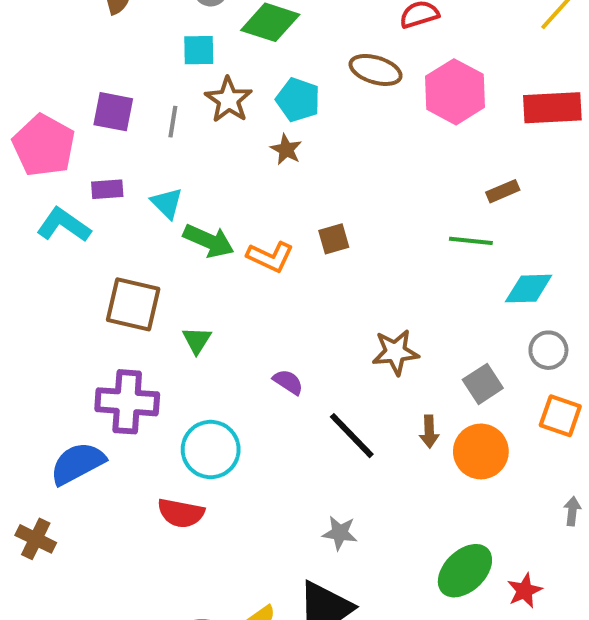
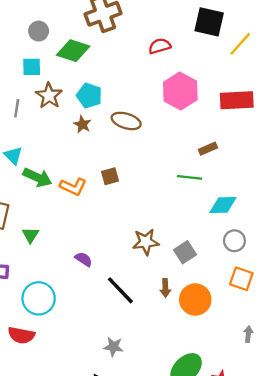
brown ellipse: (376, 70) -> (126, 121), moved
gray square: (483, 384) -> (185, 252), moved

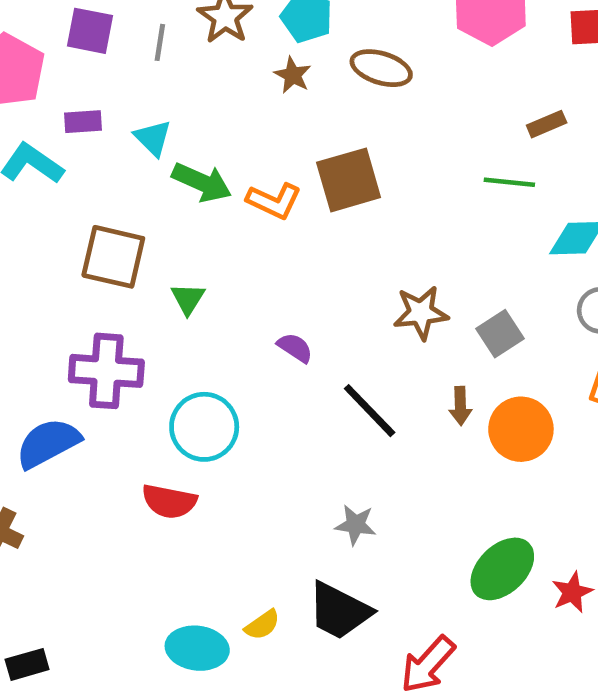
brown square: (110, 176) -> (349, 180), size x1.8

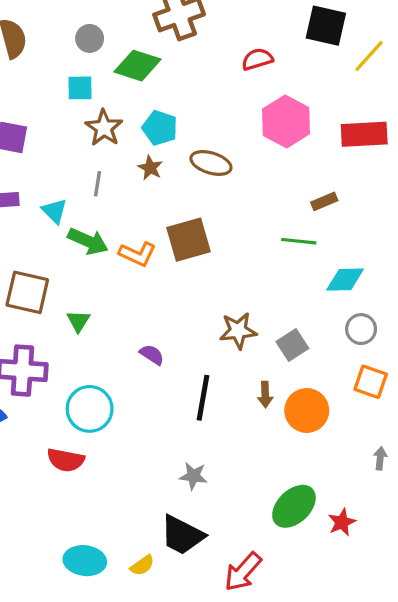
gray line: (160, 42) -> (98, 184), moved
black line: (370, 411) -> (203, 398), turned 54
yellow semicircle: (262, 625) -> (142, 565), moved

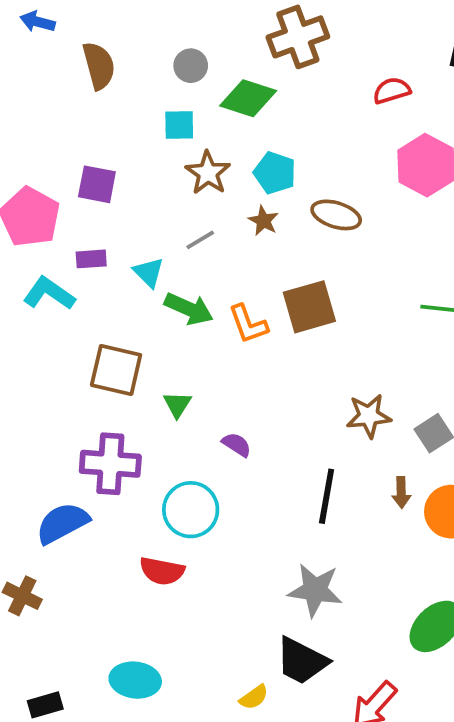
gray line: (98, 184) -> (200, 240), turned 50
orange L-shape: (137, 254) -> (248, 324), turned 45
purple semicircle: (152, 355) -> (237, 445), moved
gray star: (193, 476) -> (315, 590), size x1.6
cyan ellipse: (85, 561) -> (135, 680), moved

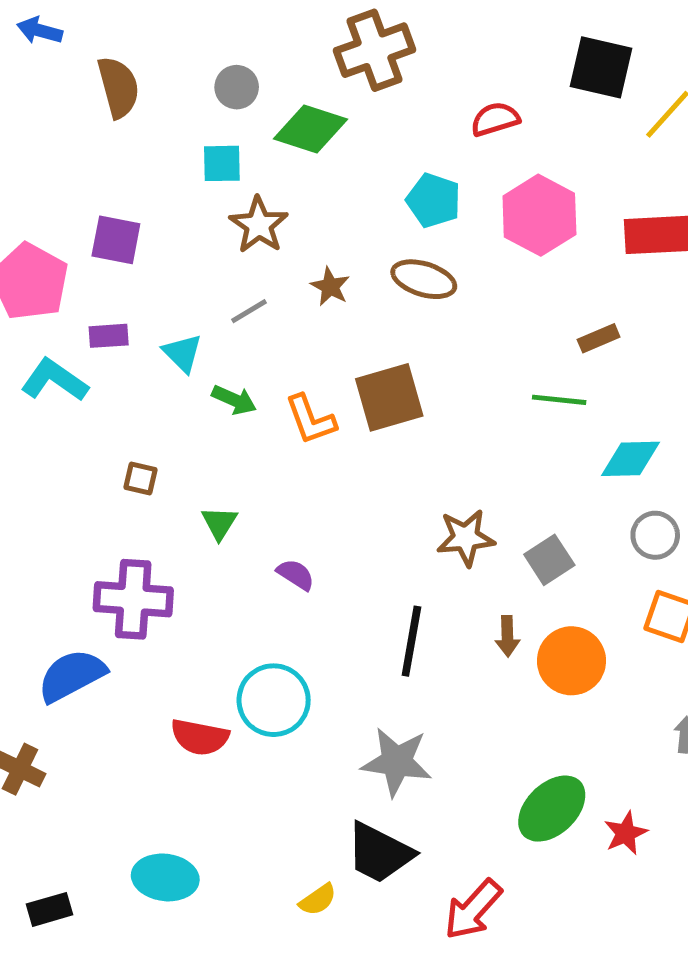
cyan pentagon: (275, 173) -> (434, 200), moved
green arrow: (189, 309) -> (234, 400), size x0.7
brown square: (116, 370) -> (141, 479), size x0.5
cyan circle: (191, 510) -> (274, 700), moved

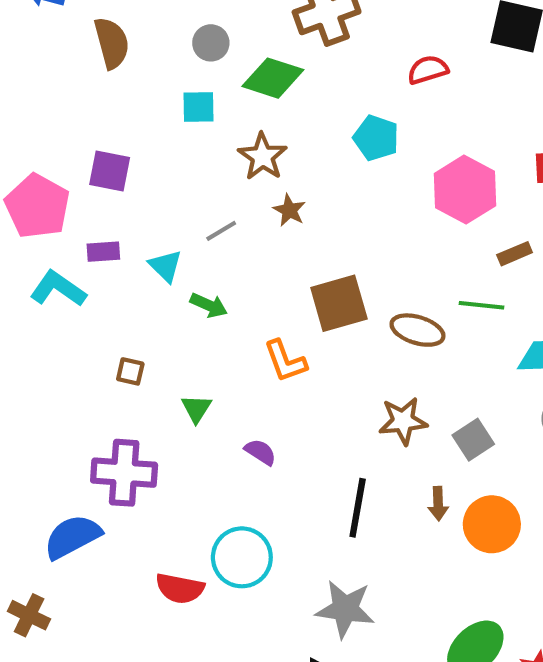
pink hexagon: (539, 215) -> (465, 190), moved
brown star: (259, 225) -> (263, 157), moved
brown ellipse: (424, 279) -> (417, 330), moved
orange L-shape: (310, 420) -> (285, 361), moved

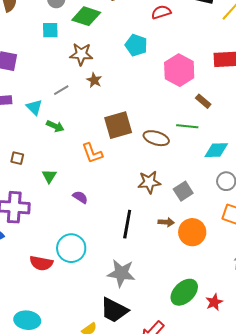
brown star: (263, 157) -> (81, 54), turned -30
brown rectangle: (515, 254) -> (203, 101), turned 63
brown arrow: (438, 504) -> (166, 222), turned -84

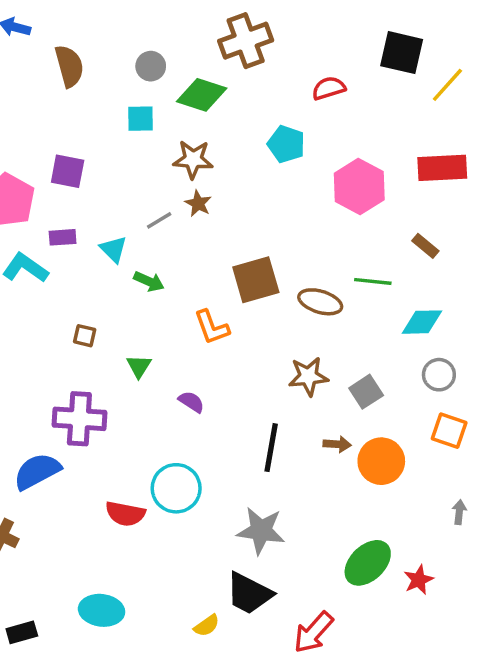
brown star: (94, 80) -> (198, 203), moved
brown rectangle: (203, 101) -> (425, 246), moved

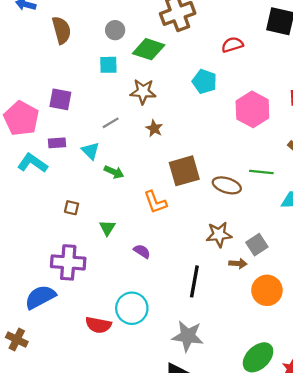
brown star: (198, 203) -> (154, 128), moved
gray line: (159, 220) -> (111, 123), moved
brown arrow: (337, 444) -> (238, 264), moved

